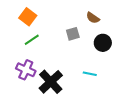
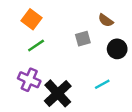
cyan line: (90, 74) -> (102, 84), turned -40

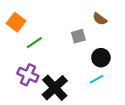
orange square: (31, 19) -> (16, 22), moved
black circle: (117, 49) -> (101, 58), moved

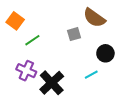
brown semicircle: (100, 19) -> (94, 18), size x1.6
black circle: (101, 58) -> (105, 53), moved

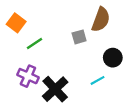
brown semicircle: (94, 18) -> (101, 20), turned -105

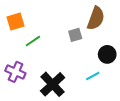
orange square: (16, 23) -> (15, 21), turned 36
purple cross: (28, 76) -> (15, 72), moved

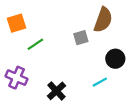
black cross: (53, 84) -> (56, 91), size x0.7

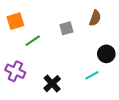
brown semicircle: (103, 20) -> (95, 18), size x0.7
gray square: (81, 38) -> (66, 28), moved

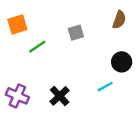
brown semicircle: (95, 18) -> (119, 20), moved
purple cross: (15, 71) -> (17, 96), moved

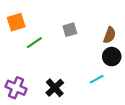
brown semicircle: (119, 20) -> (110, 35), moved

